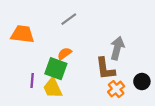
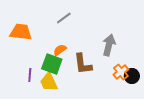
brown L-shape: (105, 69) -> (83, 64), moved
orange cross: (116, 89) -> (121, 72), moved

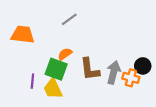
gray arrow: (109, 45) -> (114, 72), moved
orange cross: (121, 72) -> (131, 78), turned -35
black circle: (132, 76) -> (143, 66), moved

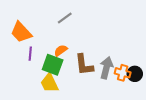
orange trapezoid: (23, 35) -> (21, 32), turned -140
black circle: (143, 66) -> (135, 74), moved
purple line: (32, 81) -> (30, 54), moved

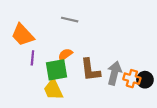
gray line: (65, 18) -> (70, 20), turned 49
green square: (53, 65) -> (56, 70), turned -30

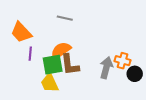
orange semicircle: (65, 55) -> (61, 51), size x1.5
brown L-shape: (90, 70) -> (70, 65), moved
orange cross: (132, 79) -> (123, 61), moved

